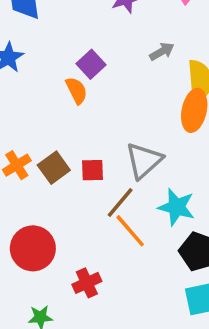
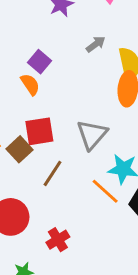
red square: (93, 170) -> (39, 131), moved, size x1.5
brown line: (120, 202) -> (52, 173), moved
orange line: (130, 231) -> (105, 191), moved

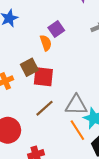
gray triangle: (92, 135) -> (76, 105), moved, turned 35
brown square: (20, 149) -> (29, 67), moved

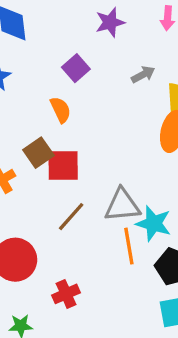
purple square: (56, 29) -> (76, 68), moved
orange line: (77, 130) -> (129, 246), turned 30

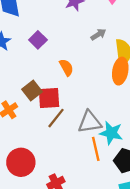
purple square: (76, 68) -> (38, 40), moved
orange semicircle: (61, 110) -> (66, 67), moved
brown line: (71, 217) -> (56, 118), moved

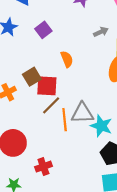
orange line: (96, 149) -> (65, 120), moved

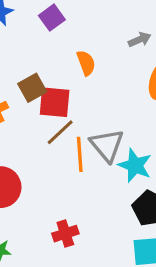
gray arrow: (101, 32) -> (140, 40), moved
gray triangle: (82, 113) -> (107, 145), turned 50
red cross: (43, 167) -> (65, 234), moved

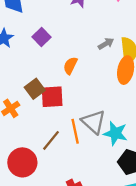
orange semicircle: (86, 63) -> (70, 66), turned -126
brown line: (60, 132) -> (51, 140), moved

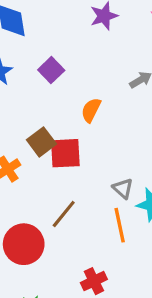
gray triangle: (94, 122) -> (123, 188), size x0.6
orange line: (75, 131) -> (120, 225), moved

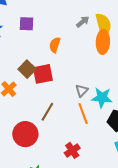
purple square: (51, 70) -> (26, 24), turned -35
gray triangle: (123, 188) -> (82, 90), turned 40

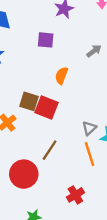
purple square: (26, 24) -> (46, 40), moved
brown square: (27, 69) -> (29, 101), turned -30
red square: (43, 74) -> (47, 108), turned 30

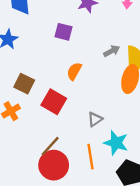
brown square: (29, 101) -> (24, 84), moved
gray triangle: (89, 128) -> (95, 119), moved
red circle: (24, 174) -> (54, 165), moved

